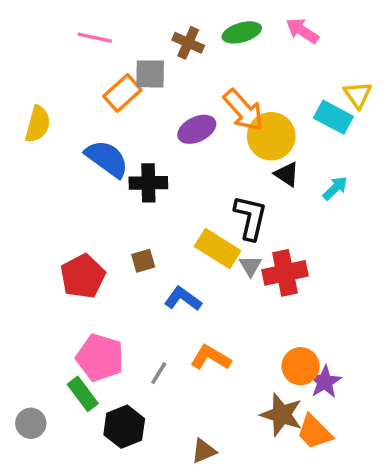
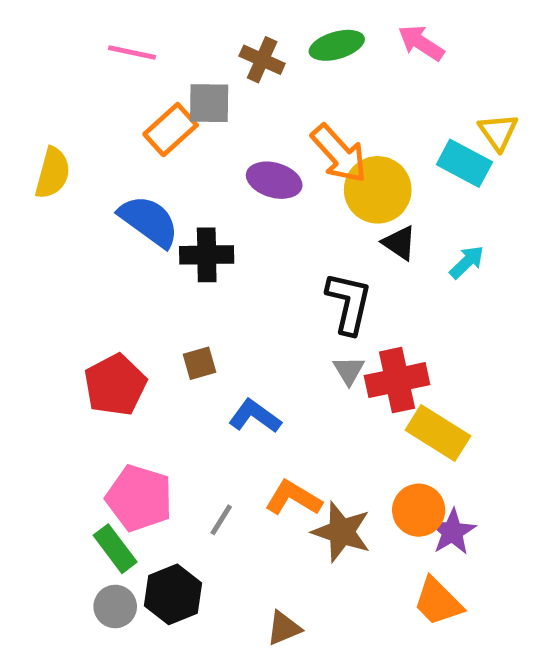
purple ellipse: (197, 129) -> (274, 180), turned 42
yellow rectangle: (218, 249) -> (438, 433), moved
brown star: (282, 415) -> (342, 532), moved
gray circle: (31, 423) -> (115, 606), moved

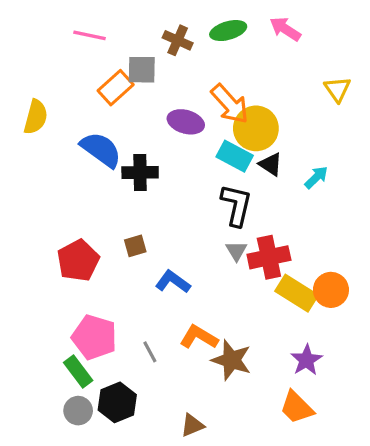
cyan rectangle: (464, 163) -> (235, 156), moved
orange circle: (419, 510) -> (331, 290), moved
gray line: (221, 520) -> (150, 352), turned -60

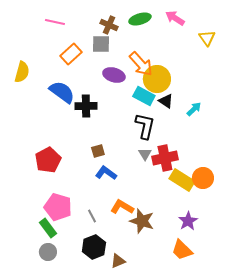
gray square: (142, 70) -> (101, 44), moved
yellow triangle: (337, 89) -> (207, 38), moved
brown square: (135, 246) -> (98, 151), moved
black hexagon: (117, 402) -> (94, 247), moved

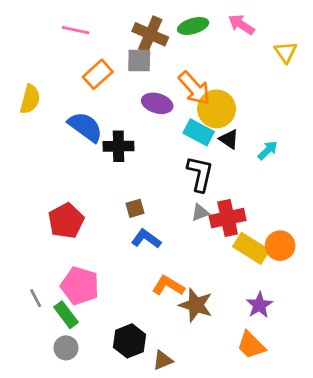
brown cross: (109, 25) -> (150, 34), size x1.4
gray triangle: (145, 154) -> (200, 212), turned 40
gray line: (92, 216) -> (36, 298), moved

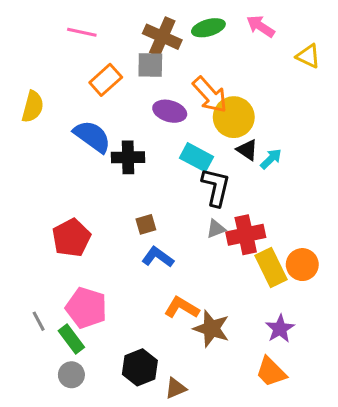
yellow triangle: (286, 52) -> (308, 56), turned -30
cyan rectangle: (199, 132) -> (197, 157), moved
cyan arrow: (268, 150) -> (271, 159), moved
yellow rectangle: (251, 248) -> (271, 268), turned 32

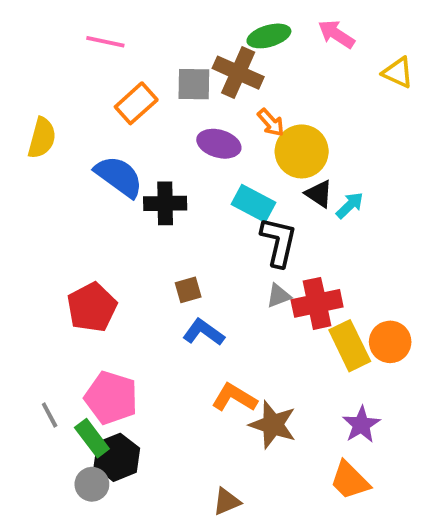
brown cross: (162, 37) -> (238, 73), moved
orange arrow: (210, 95) -> (271, 123), size x0.6
black hexagon: (140, 367) -> (117, 457), moved

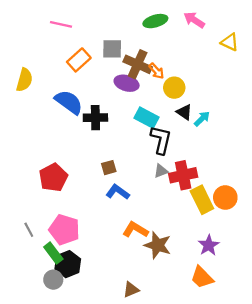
brown cross: (238, 73) -> (138, 64), moved
yellow circle: (302, 151) -> (174, 88), size x0.7
gray line: (50, 415) -> (29, 230), moved

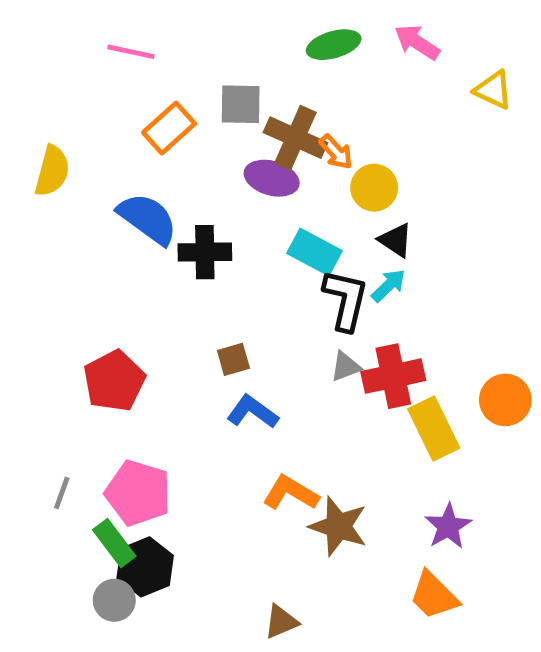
cyan arrow: (202, 119) -> (388, 285), moved
orange circle: (225, 198) -> (505, 400), moved
gray line: (29, 230) -> (62, 493), turned 48

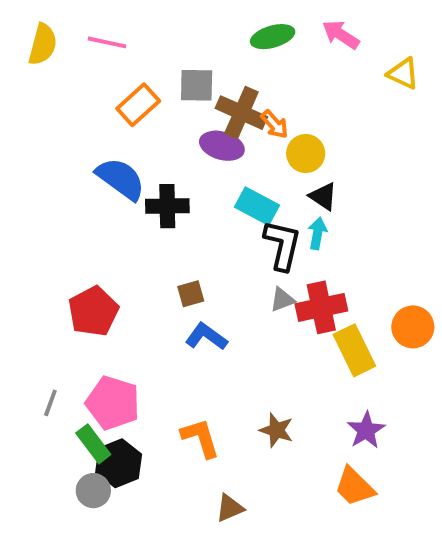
yellow semicircle: (52, 171) -> (43, 44), moved
cyan arrow: (388, 285) -> (317, 233), turned -36
orange L-shape: (291, 493) -> (200, 438), moved, turned 42
brown star: (338, 526) -> (276, 430), size x0.7

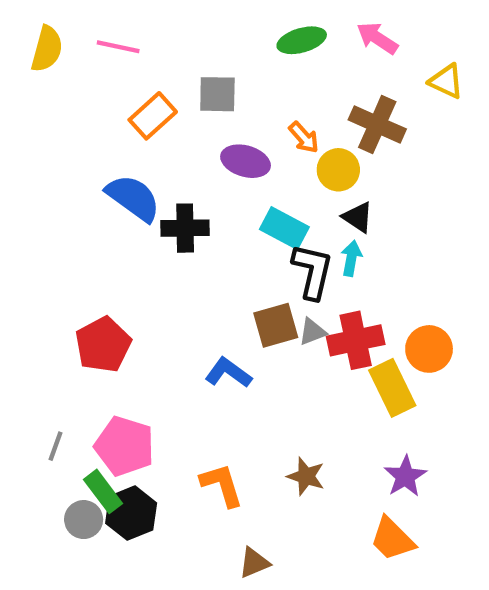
brown cross: (241, 113) -> (377, 124), moved
brown square: (191, 294) -> (276, 325), moved, size x1.5
orange circle: (413, 327) -> (429, 349), moved
gray circle: (93, 491) -> (84, 520), moved

